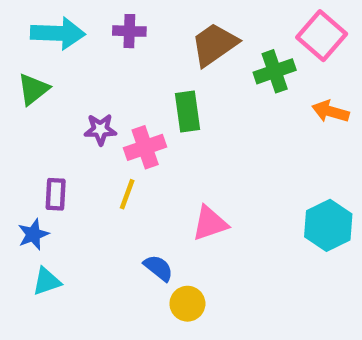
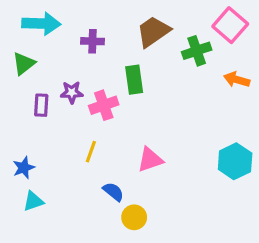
purple cross: (129, 31) -> (93, 41), moved
purple rectangle: (56, 194) -> (41, 105), moved
yellow line: (127, 194) -> (91, 152), moved

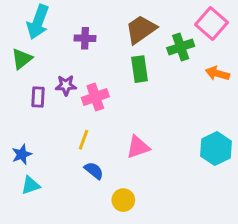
cyan arrow: (41, 24) -> (38, 22), turned 108
green rectangle: (134, 80) -> (139, 69), moved
blue semicircle: (113, 192) -> (94, 171), moved

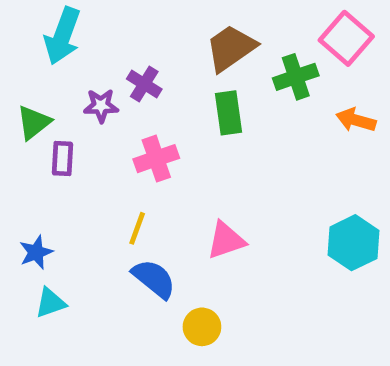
purple cross: (85, 38) -> (144, 84), moved, turned 30
green triangle: (22, 59) -> (34, 122), moved
purple star: (66, 85) -> (101, 106), moved
blue semicircle: (94, 171) -> (154, 279), size x1.4

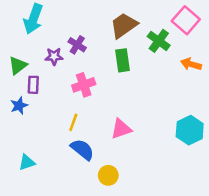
green cross: (296, 77) -> (159, 41), turned -35
blue star: (36, 252) -> (19, 106), moved

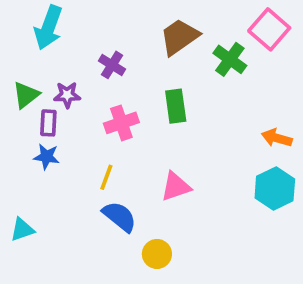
purple star: (54, 56) -> (67, 95), moved
green rectangle: (122, 60) -> (176, 106), moved
orange arrow: (191, 64) -> (277, 138), moved
blue star: (19, 106) -> (47, 157), moved, turned 30
cyan triangle: (27, 162) -> (22, 230), moved

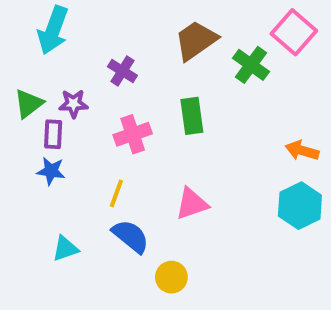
cyan triangle: (22, 230) -> (65, 249), moved

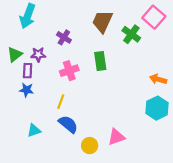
brown trapezoid: (196, 40) -> (102, 21), turned -30
pink triangle: (192, 204) -> (116, 137), moved

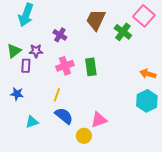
green rectangle: (100, 61) -> (91, 67), moved
blue star: (26, 90) -> (17, 94), moved
pink triangle: (116, 137) -> (99, 120), moved

